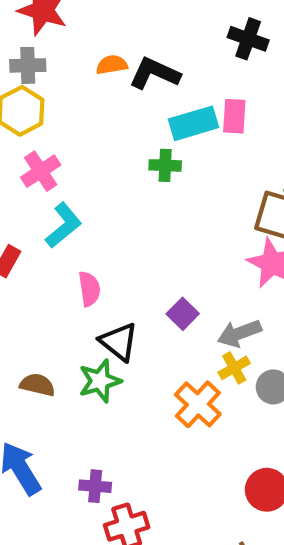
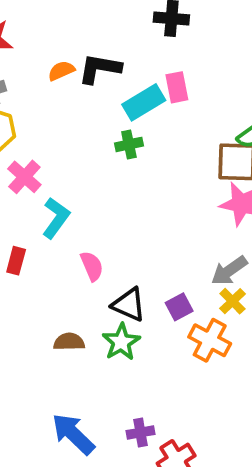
purple square: (183, 314) -> (179, 307), moved, turned 32
brown semicircle: (37, 385) -> (69, 342), moved

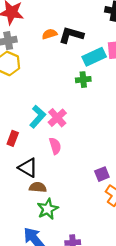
pink cross: (24, 177) -> (57, 118), moved
black triangle: (129, 305) -> (28, 168), moved
green star: (121, 342) -> (48, 209), moved

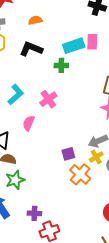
black L-shape: (71, 35) -> (31, 49), moved
pink cross: (57, 118) -> (48, 99), moved
pink semicircle: (55, 146) -> (29, 123), turned -147

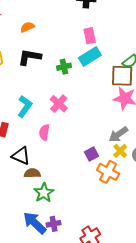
cyan rectangle: (74, 46) -> (90, 56), moved
purple cross: (34, 213) -> (54, 224), moved

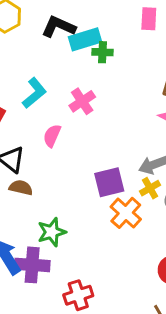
cyan rectangle: (90, 56) -> (85, 39), moved
purple square: (91, 154) -> (109, 182), size x1.5
green star: (44, 193) -> (52, 232), moved
purple cross: (54, 224) -> (32, 265), size x1.6

